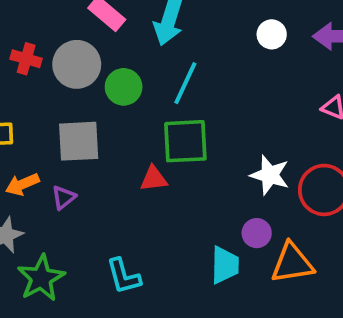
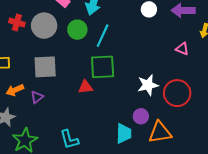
green circle: (124, 87) -> (77, 30), moved
white star: (270, 175) -> (148, 85), turned -30

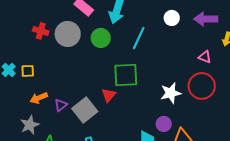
cyan line: (103, 36) -> (139, 38), moved
gray square: (45, 67) -> (85, 110), moved, turned -35
red triangle: (85, 87) -> (109, 95), turned -42
red circle: (177, 93) -> (202, 86), moved

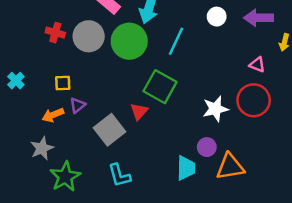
green circle: (101, 38) -> (129, 41), size x1.5
yellow square: (28, 71) -> (63, 83), moved
green square: (126, 75) -> (160, 87), turned 32
purple triangle: (61, 105) -> (78, 105), moved

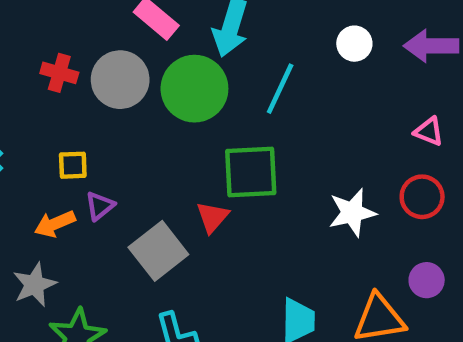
green square: (160, 87) -> (251, 172), turned -32
red circle: (254, 100) -> (422, 197), size x0.7
purple circle: (207, 147) -> (427, 280), moved

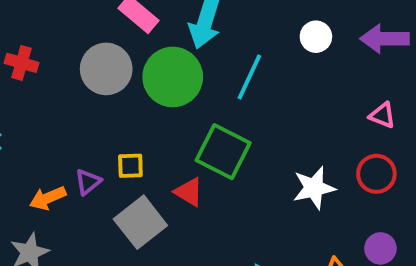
red cross: (59, 73) -> (21, 63), moved
yellow square: (73, 165) -> (130, 166), moved
green square: (251, 172) -> (223, 152), turned 30
red triangle: (212, 217) -> (189, 192), turned -40

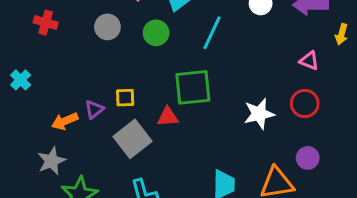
gray circle: (106, 69) -> (107, 27), size x0.7
green circle: (173, 77) -> (156, 33), size x0.6
green square: (223, 152) -> (193, 87), turned -33
red triangle: (189, 192) -> (168, 117), turned -35

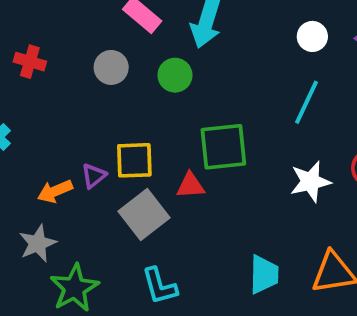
cyan line: (212, 33) -> (307, 102), moved
yellow square: (125, 98) -> (134, 160), size x1.5

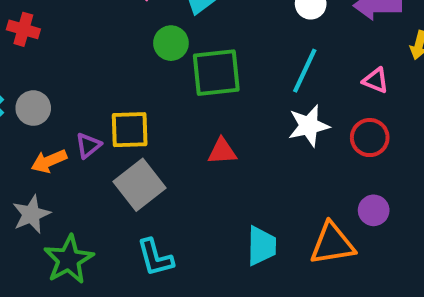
gray circle: (111, 67) -> (33, 108), moved
green square: (223, 147) -> (216, 73), moved
white star: (310, 182) -> (309, 126), moved
red triangle: (190, 185) -> (222, 151), moved

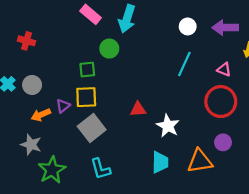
green square: (216, 73) -> (87, 70), moved, size x0.6
white star: (309, 126) -> (168, 126), moved, turned -30
red circle: (370, 138) -> (221, 102), size x1.5
gray star: (31, 214) -> (31, 145), turned -30

